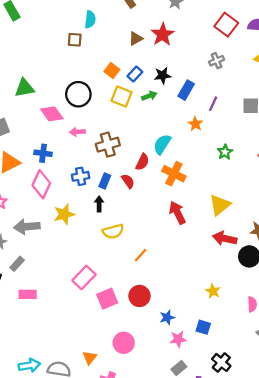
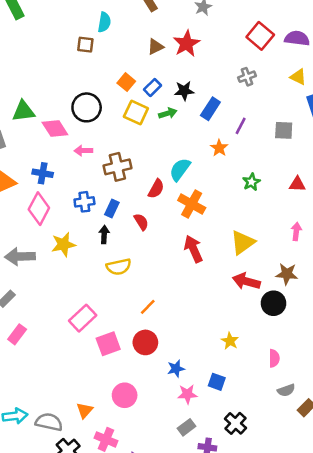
green triangle: (24, 88) -> (23, 111), moved
red semicircle: (128, 181) -> (141, 222), moved
orange line: (141, 255) -> (148, 307), moved
pink rectangle: (28, 294) -> (17, 334), turned -56

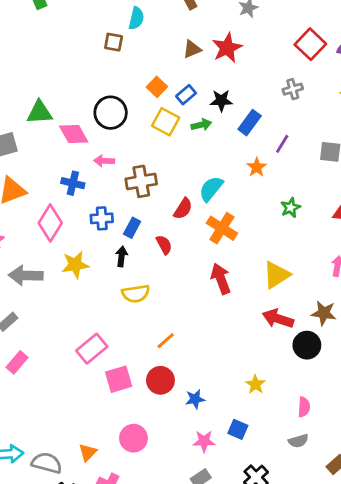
blue cross: (43, 173) -> (73, 183), moved
blue star: (176, 369) -> (195, 399), moved
gray semicircle: (286, 390) -> (298, 441), moved

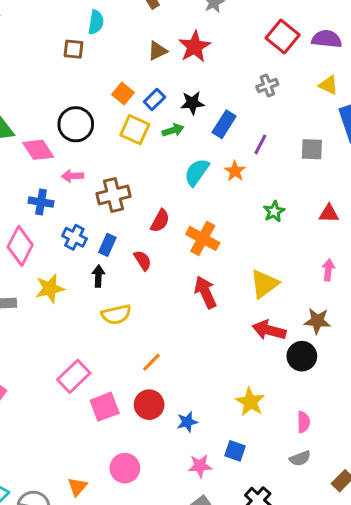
cyan semicircle: (211, 189) -> (197, 172), moved
blue cross: (102, 218) -> (74, 237), turned 35
yellow star: (255, 384) -> (250, 402), size x1.4

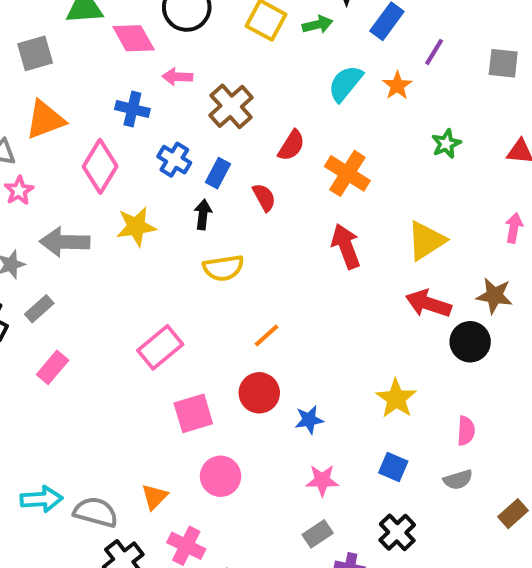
brown cross: (114, 195) -> (231, 106), turned -32
pink square: (105, 407) -> (193, 413), moved
blue square: (235, 451) -> (393, 467), moved

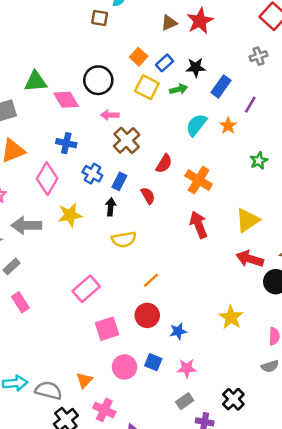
pink arrow: (177, 77) -> (110, 115), moved
pink rectangle: (53, 367) -> (20, 302), turned -72
blue square: (393, 467) -> (153, 362), moved

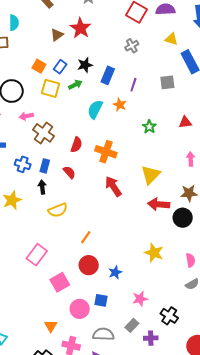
pink star: (187, 368) -> (140, 299), moved
gray semicircle: (48, 390) -> (103, 334), moved

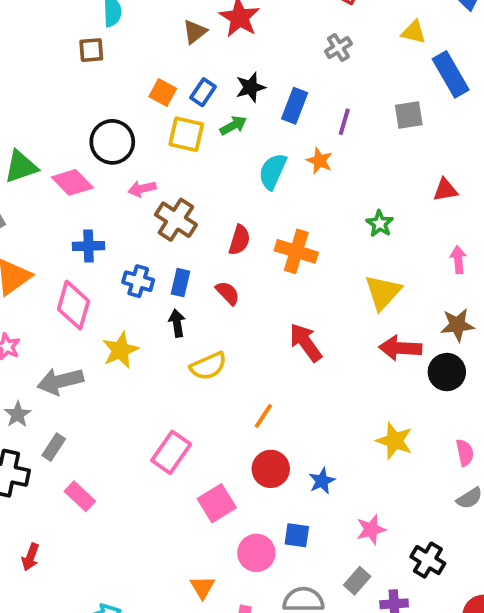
green star: (149, 127) -> (380, 224), moved
red arrow: (113, 186) -> (306, 342), moved

